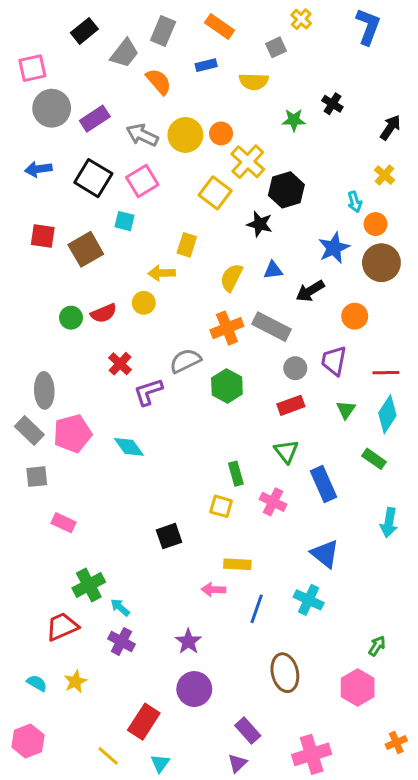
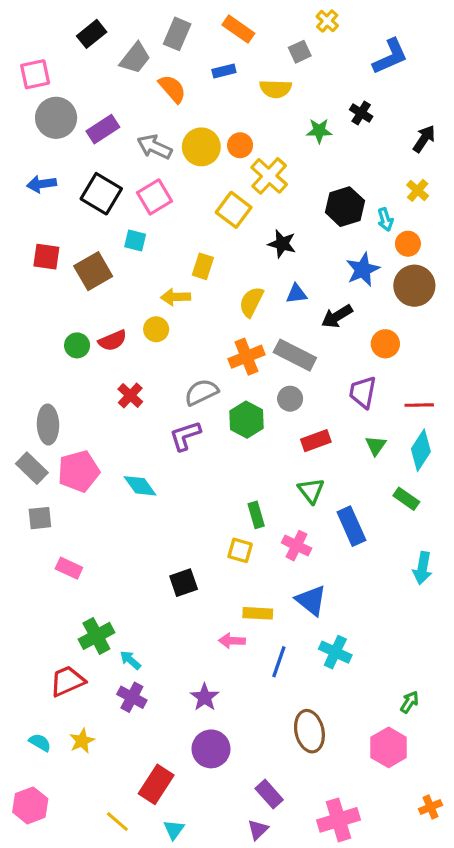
blue L-shape: (368, 27) -> (390, 56), moved, turned 45
black hexagon: (286, 190) -> (345, 207), moved
gray circle: (295, 368) -> (290, 399), moved
purple L-shape: (148, 392) -> (185, 436), moved
blue triangle: (325, 554) -> (311, 600), moved

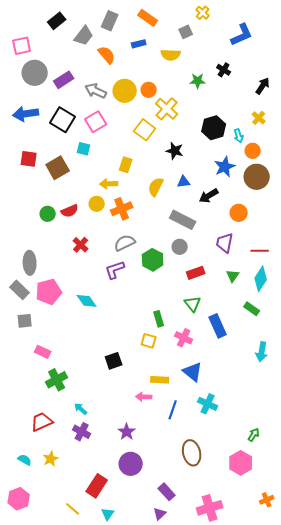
blue arrow: (42, 184) -> (26, 114), size x1.4
orange cross: (247, 357) -> (122, 209), moved
green cross: (96, 636) -> (57, 380), moved

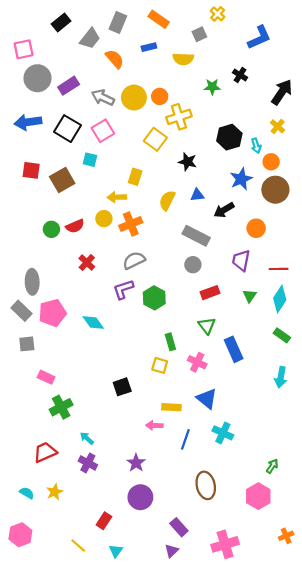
black arrow: (263, 86) -> (282, 92), size x1.4
yellow cross: (167, 109) -> (179, 117), turned 30
green hexagon: (153, 260) -> (154, 298), moved
green rectangle: (252, 309) -> (282, 335), moved
red rectangle: (97, 486) -> (104, 521), size x0.7

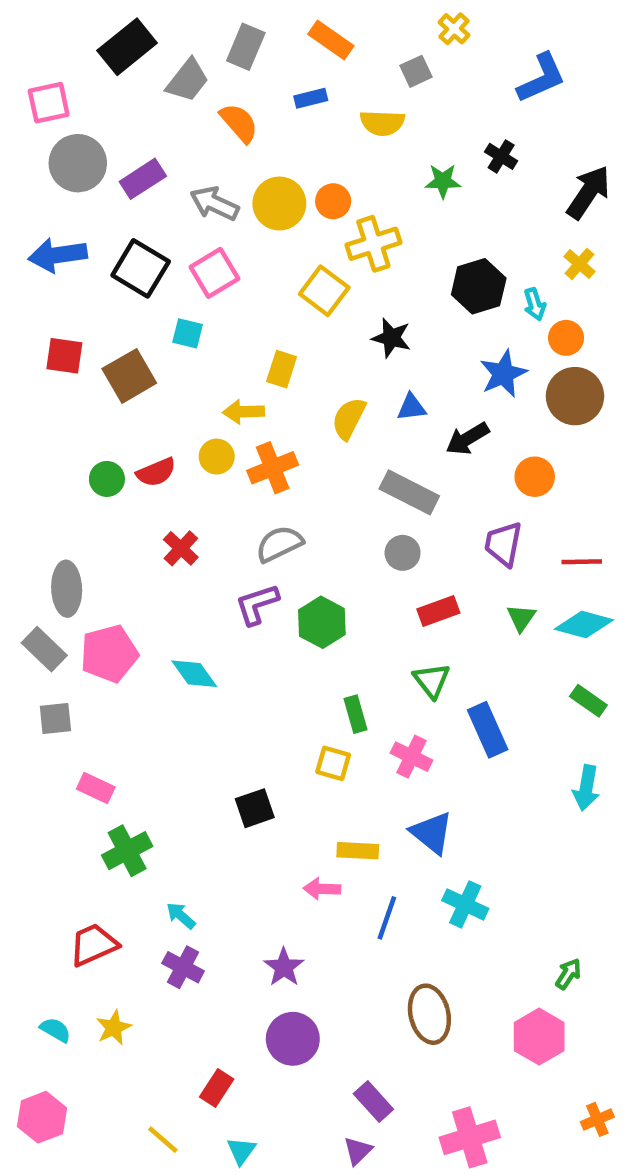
black rectangle: (61, 22) -> (127, 47), size x1.4
cyan diamond: (280, 299) -> (584, 625), turned 72

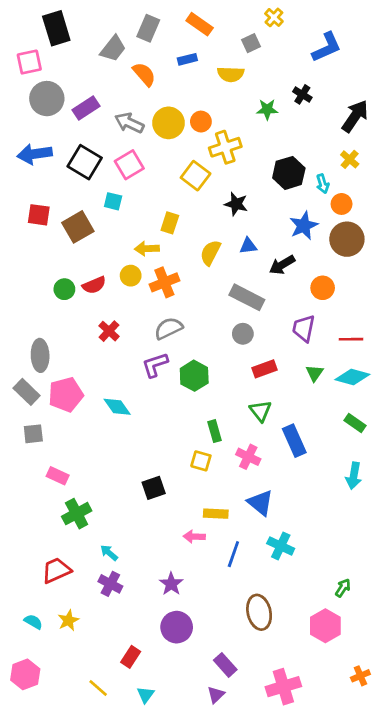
black rectangle: (127, 47) -> (56, 28), moved, turned -68

